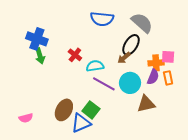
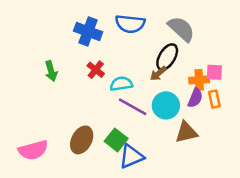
blue cross: (37, 39) -> (88, 31), moved
pink semicircle: (26, 118) -> (33, 150), size x1.6
blue triangle: (81, 123) -> (131, 157), moved

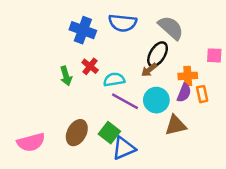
green arrow: (51, 71) -> (66, 76), moved
pink square: (214, 72) -> (214, 55), moved

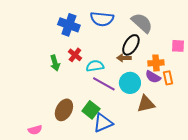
brown arrow: (149, 70) -> (124, 58), turned 40
purple semicircle: (184, 93) -> (153, 77), turned 98
pink semicircle: (31, 142) -> (35, 130), moved, size x0.6

